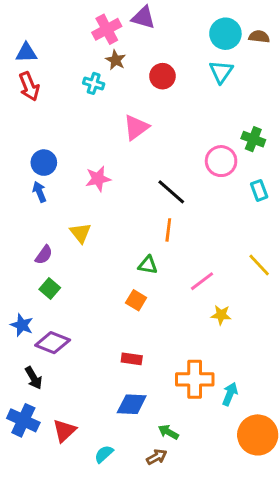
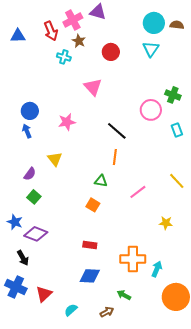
red arrow: (29, 86) -> (51, 31), moved
pink triangle: (136, 127) -> (93, 87), turned -36
yellow star: (221, 315) -> (166, 223), moved
green arrow: (168, 432) -> (124, 295), moved

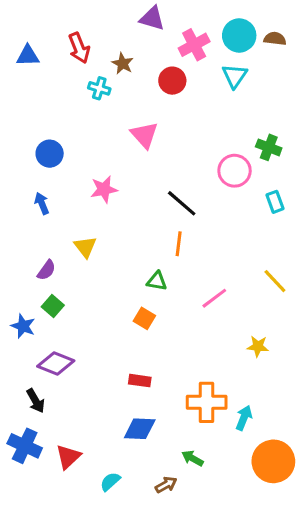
pink cross: (73, 20) -> (194, 45), moved
blue circle: (30, 111) -> (50, 154), moved
blue star: (15, 222) -> (23, 326), moved

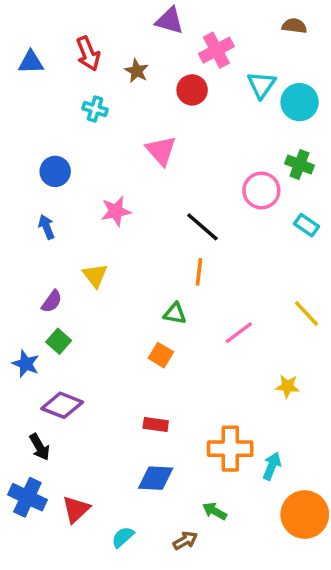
cyan circle: (239, 35) -> (300, 102), moved
brown semicircle: (275, 39) -> (294, 26), moved
cyan cross: (99, 88) -> (95, 109), moved
cyan rectangle: (275, 202) -> (306, 225), turned -35

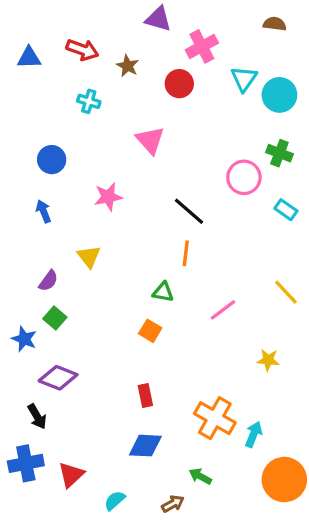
red arrow: (88, 54) -> (82, 50), turned -48
red rectangle: (156, 424) -> (145, 395), turned 70
orange cross: (230, 449) -> (215, 418), turned 30
blue cross: (27, 497) -> (26, 463), turned -36

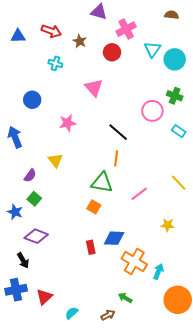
blue arrow: (44, 211) -> (15, 137), moved, size x1.5
green triangle: (163, 292) -> (102, 183), size x1.6
blue diamond: (145, 446) -> (114, 238), moved

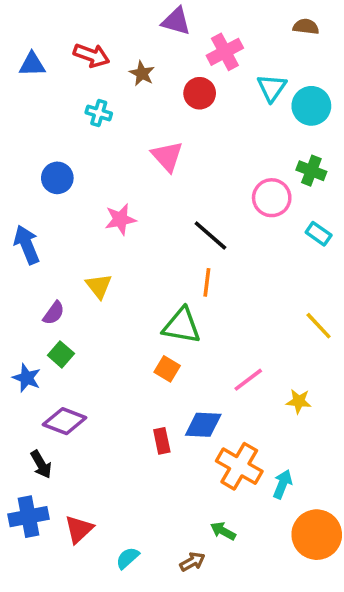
pink line: (139, 194) -> (248, 380), moved

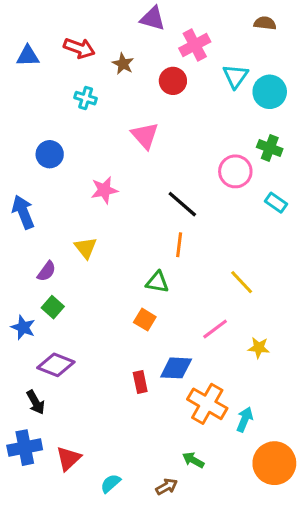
green triangle: (182, 326) -> (157, 282), size x0.7
yellow line: (319, 326) -> (242, 282), moved

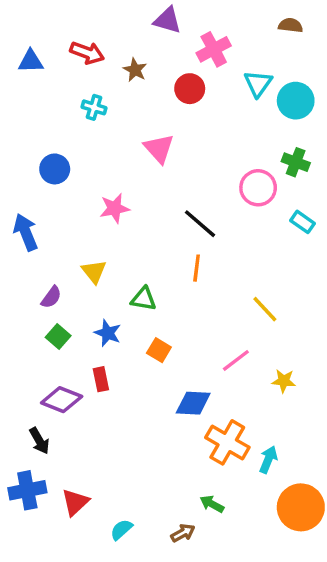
green triangle: (157, 282) -> (144, 299), moved
blue star: (23, 327) -> (108, 333), moved
red rectangle: (140, 382) -> (101, 379), moved

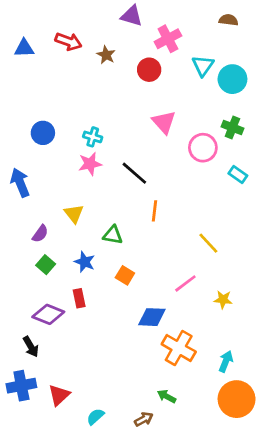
cyan cross: (94, 107) -> (93, 137), moved
pink triangle: (159, 148) -> (164, 122), moved
black line: (200, 224) -> (134, 173), moved
cyan arrow: (268, 460) -> (226, 361), moved

